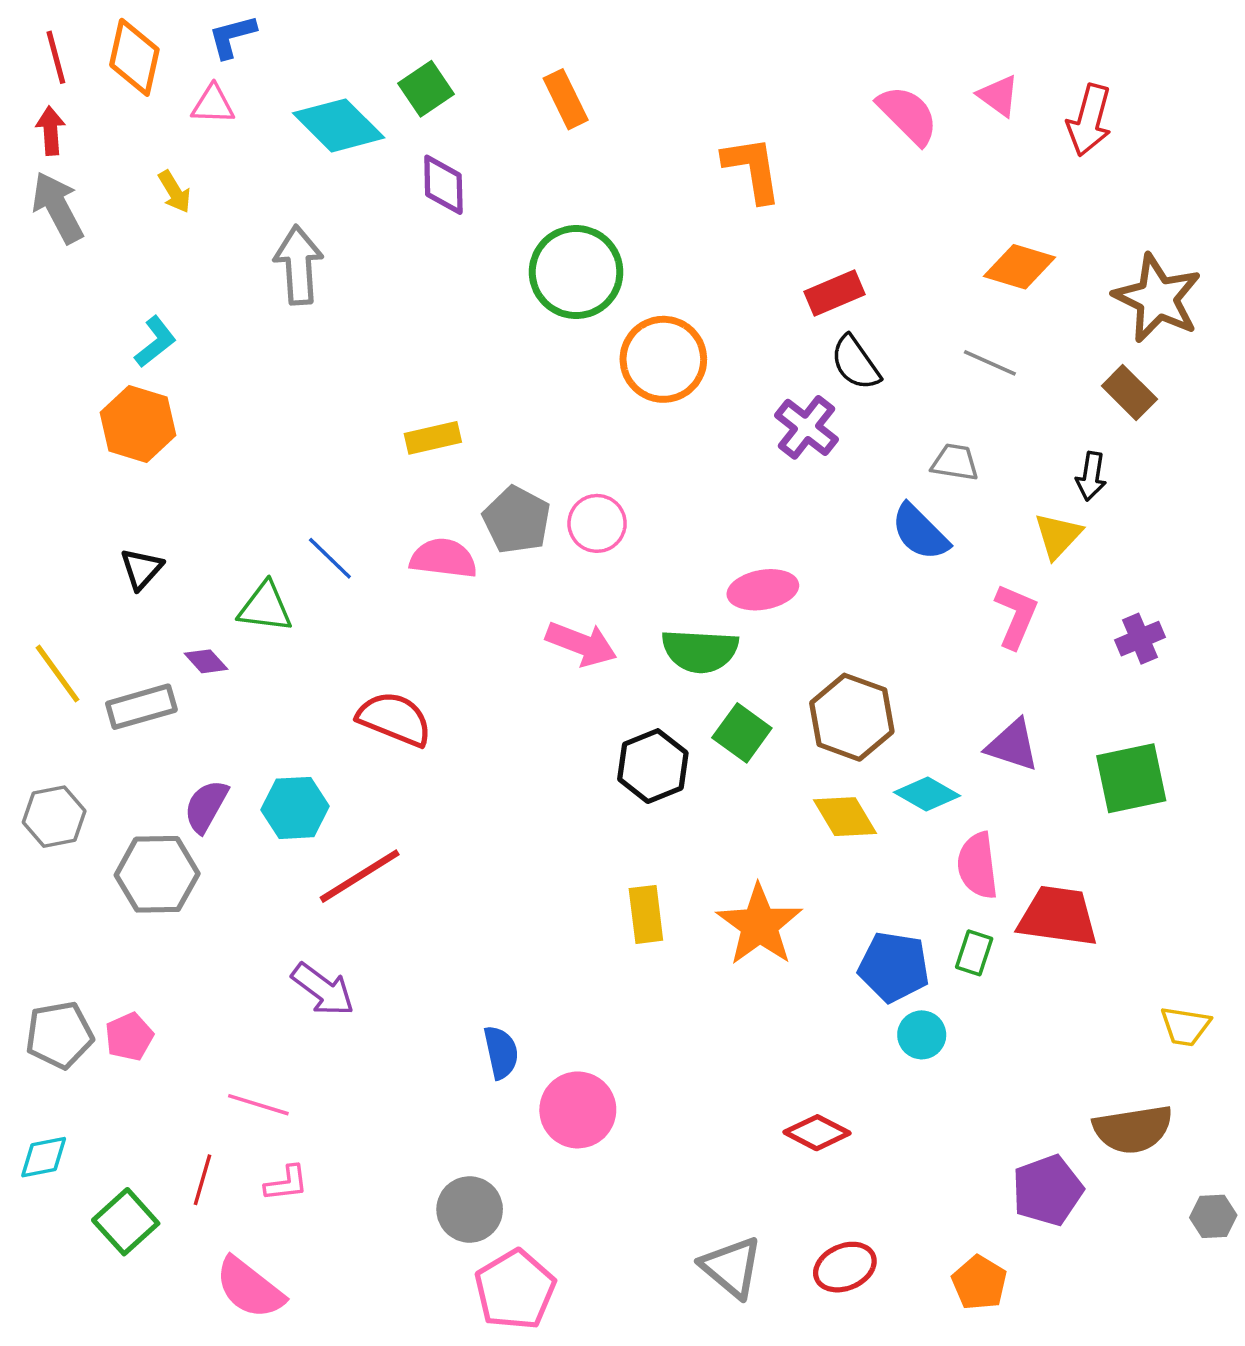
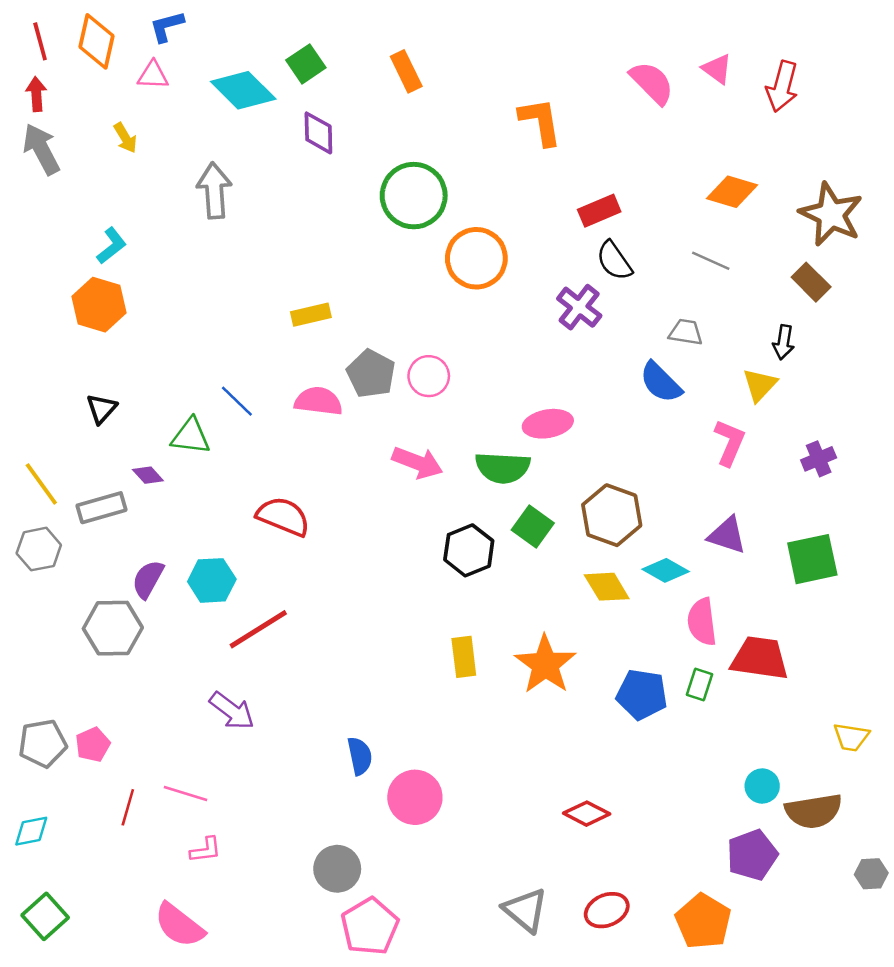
gray hexagon: (54, 817) -> (39, 549), moved
cyan circle: (922, 1035) -> (762, 786), moved
red line: (203, 1180) -> (128, 807), moved
green square: (126, 1222) -> (45, 916), moved
orange pentagon: (979, 1283) -> (703, 921), size x1.4

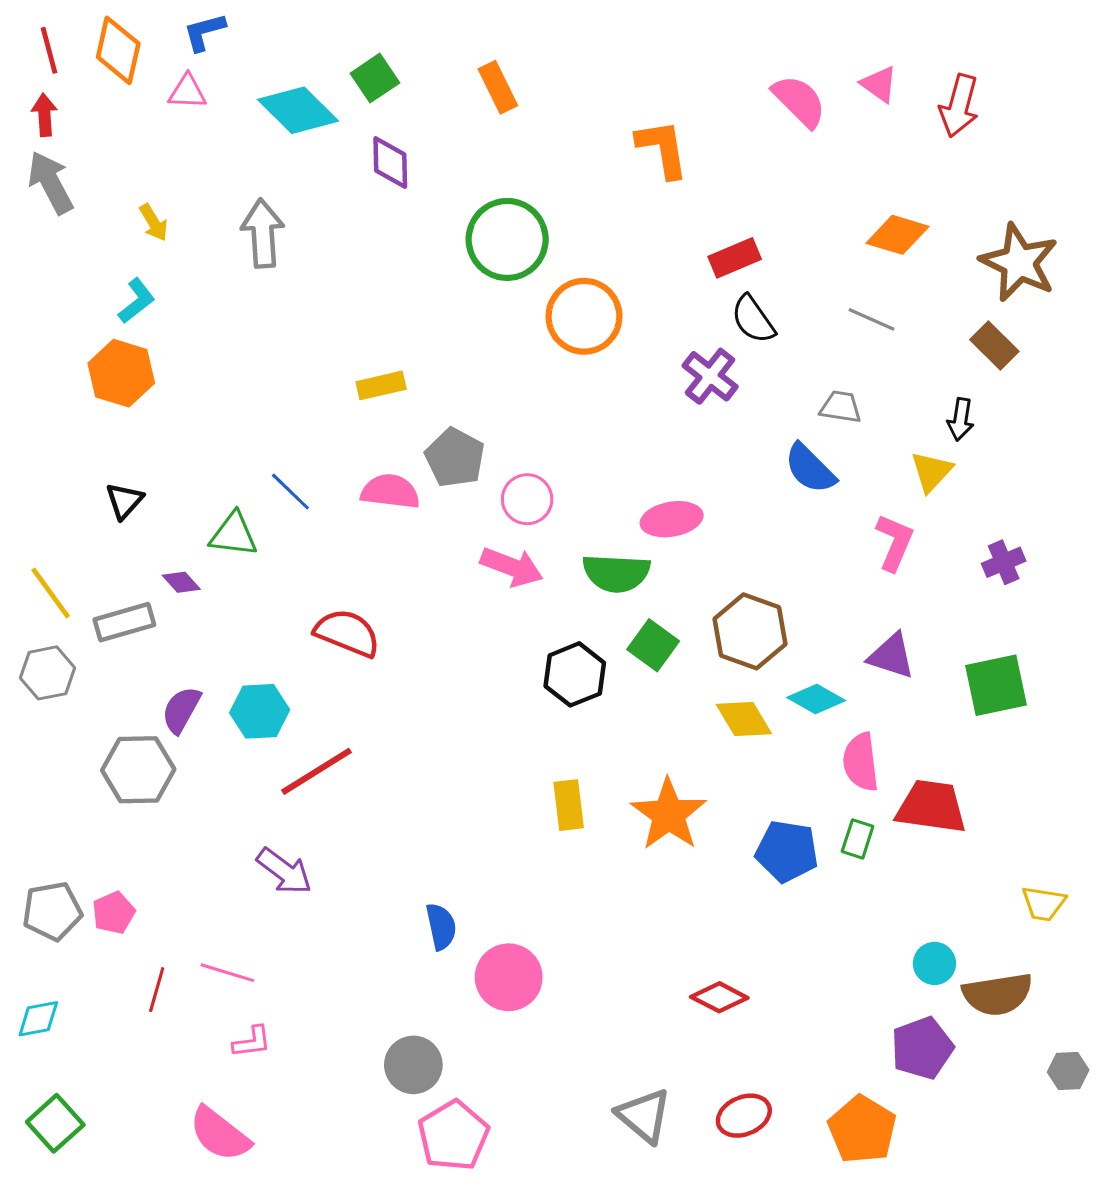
yellow arrow: (125, 138) -> (154, 223), moved
pink circle: (429, 376) -> (527, 499), moved

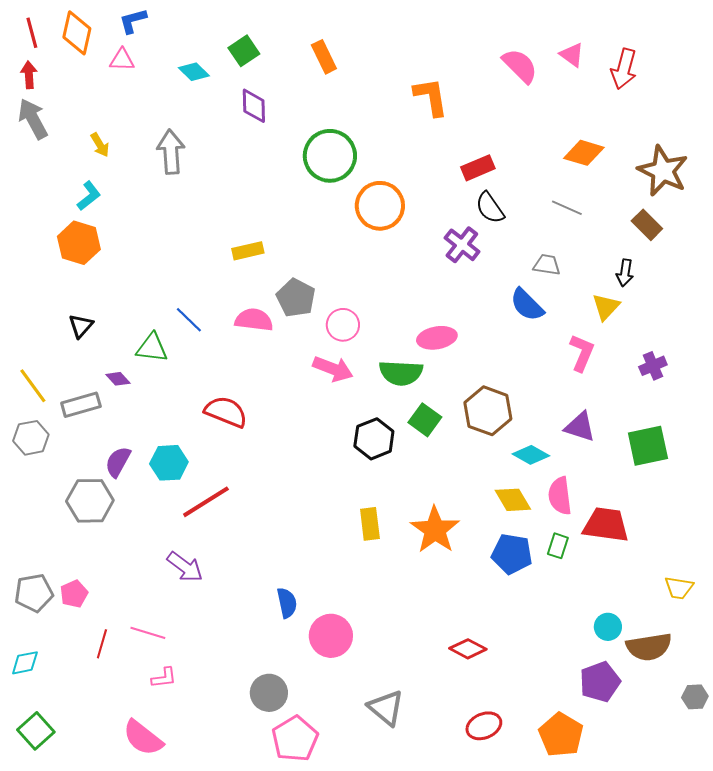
cyan diamond: (298, 110) -> (194, 72), size x0.6
yellow diamond: (744, 719) -> (513, 500), moved
gray triangle: (644, 1116) -> (386, 708), moved

